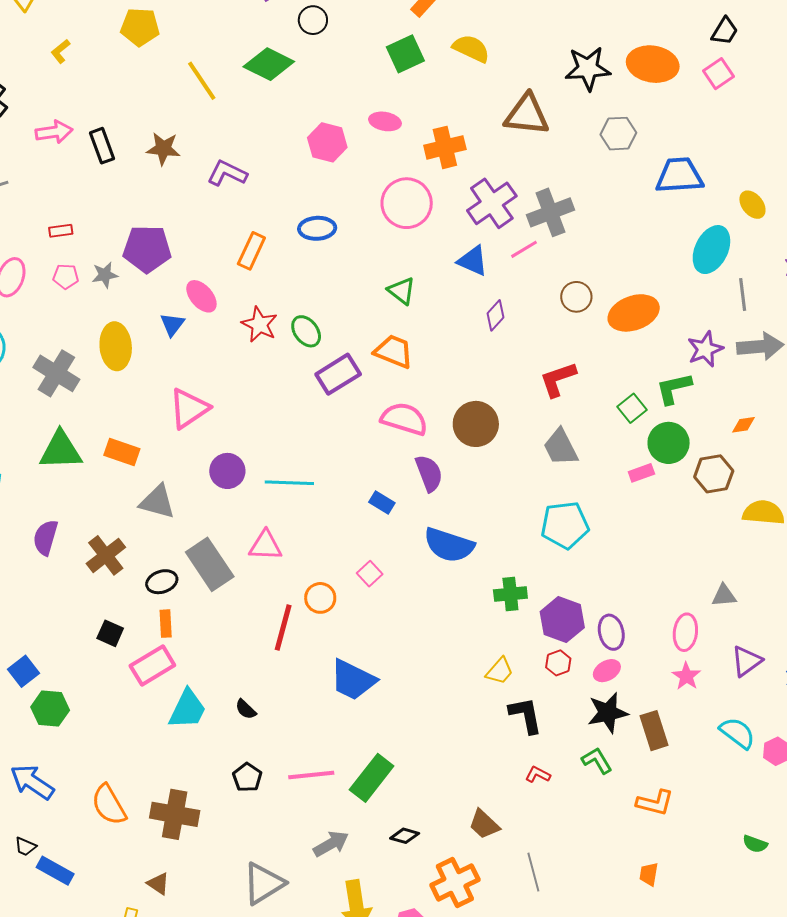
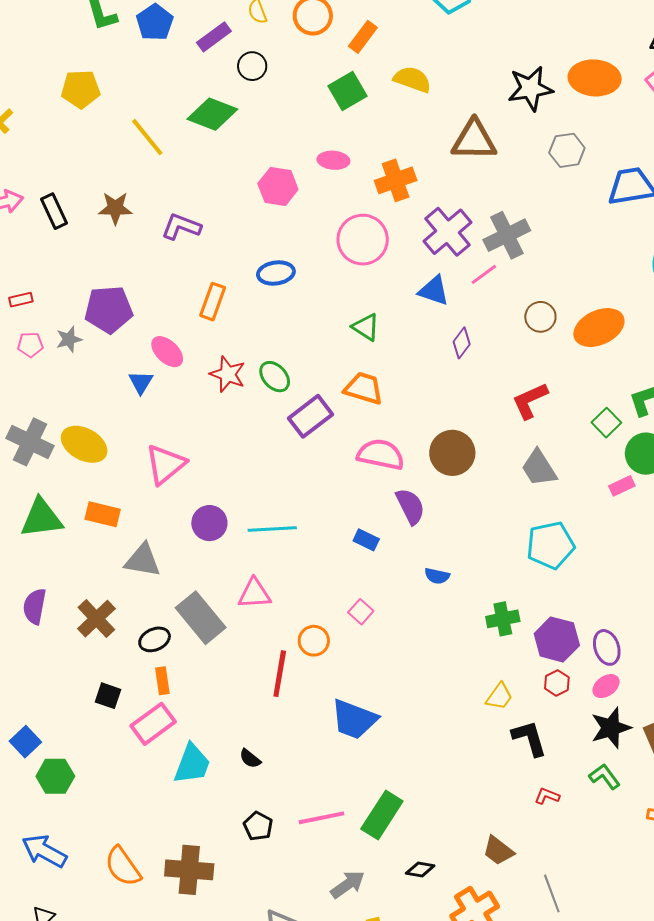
yellow ellipse: (116, 346) -> (84, 444), moved, turned -51
blue semicircle: (449, 545) -> (437, 576), size x0.5

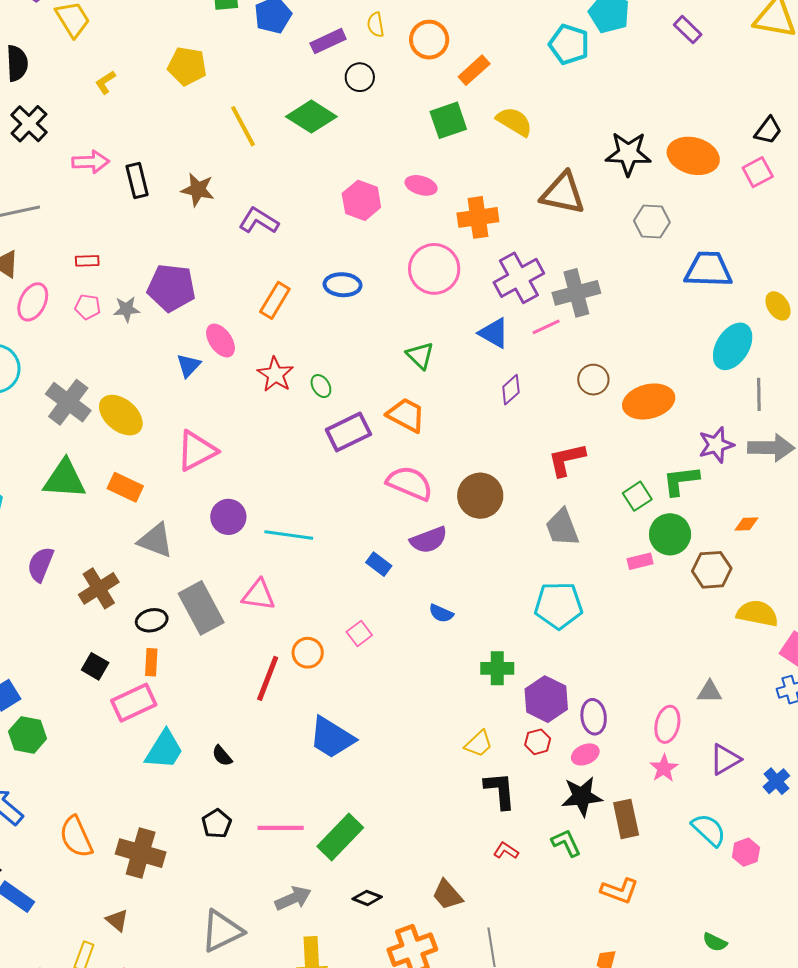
green ellipse: (275, 377) -> (321, 386), size x0.7
purple semicircle: (410, 506) -> (429, 540), turned 84

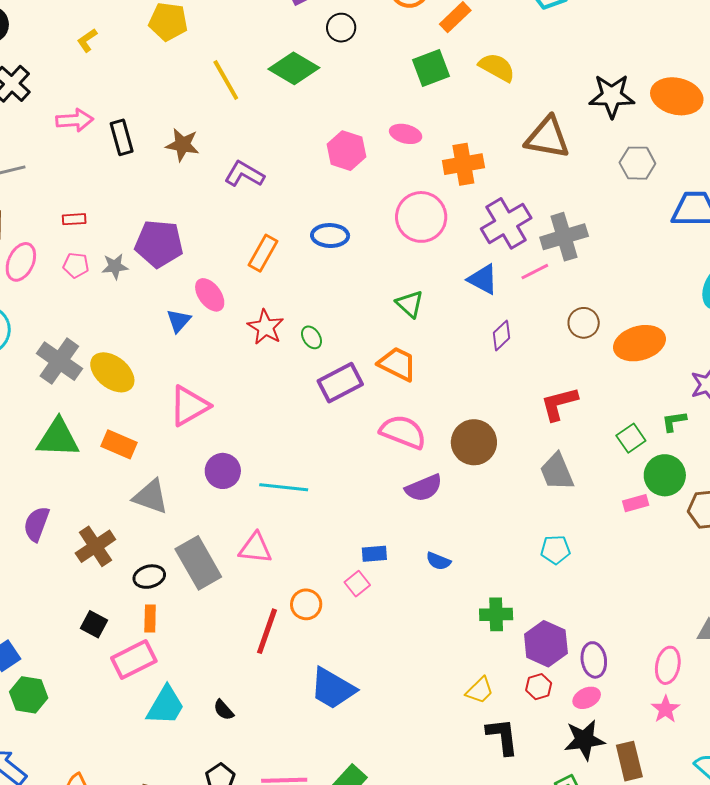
green L-shape: (681, 481) -> (674, 421), size x0.7
blue rectangle: (379, 564) -> (374, 554), moved, turned -40
cyan pentagon: (558, 605) -> (555, 550), size x0.6

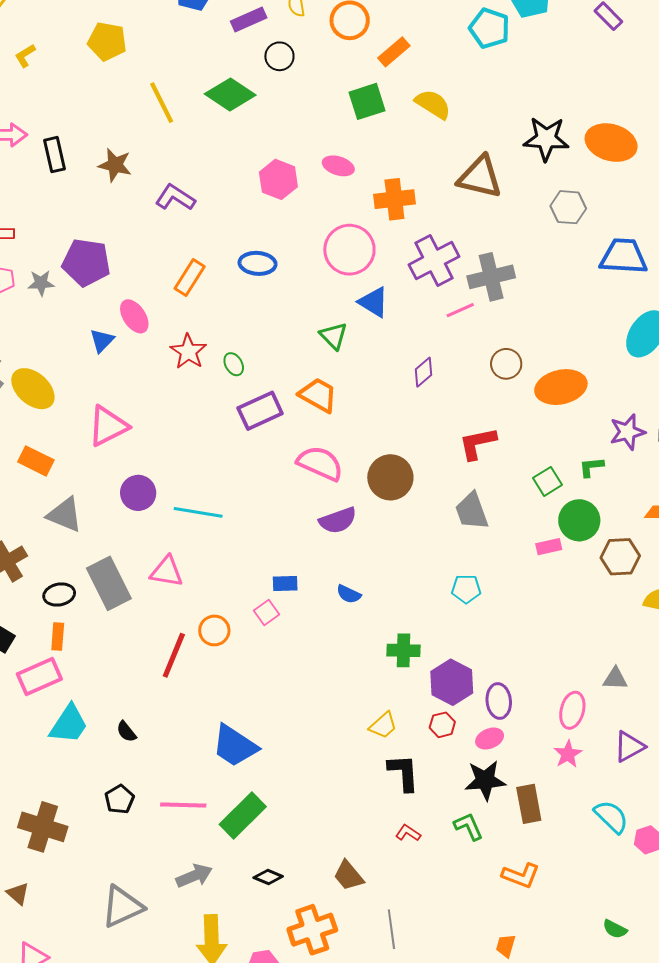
blue triangle: (483, 279) -> (373, 302), moved
blue trapezoid: (333, 689) -> (235, 746), moved

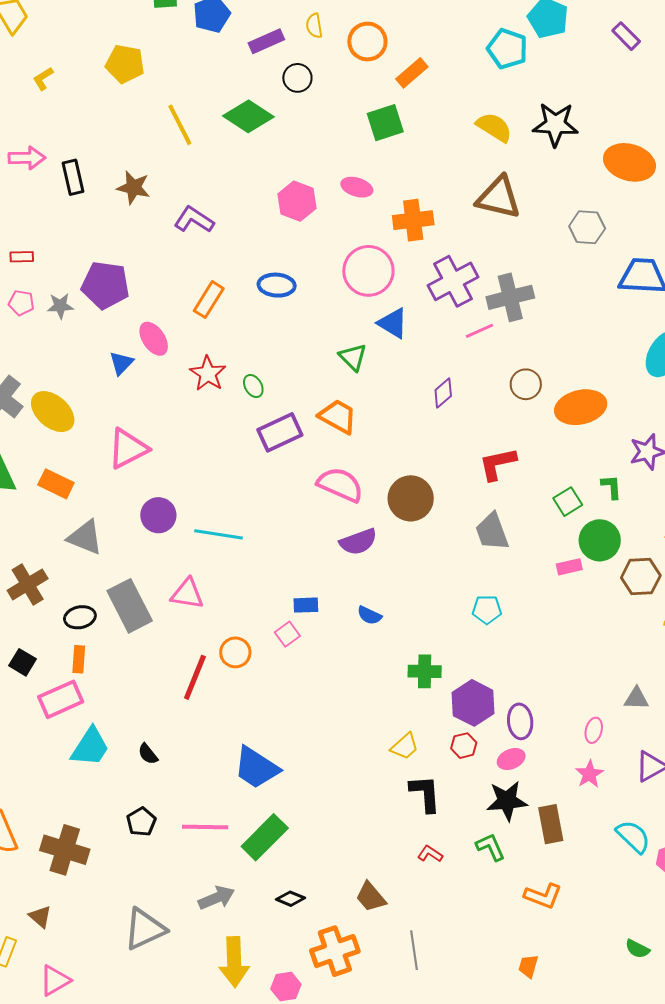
yellow semicircle: (433, 104) -> (494, 127), moved
black star: (546, 139) -> (555, 124), moved
green L-shape: (591, 467) -> (612, 487), turned 92
pink ellipse: (572, 710) -> (594, 730), size x0.7

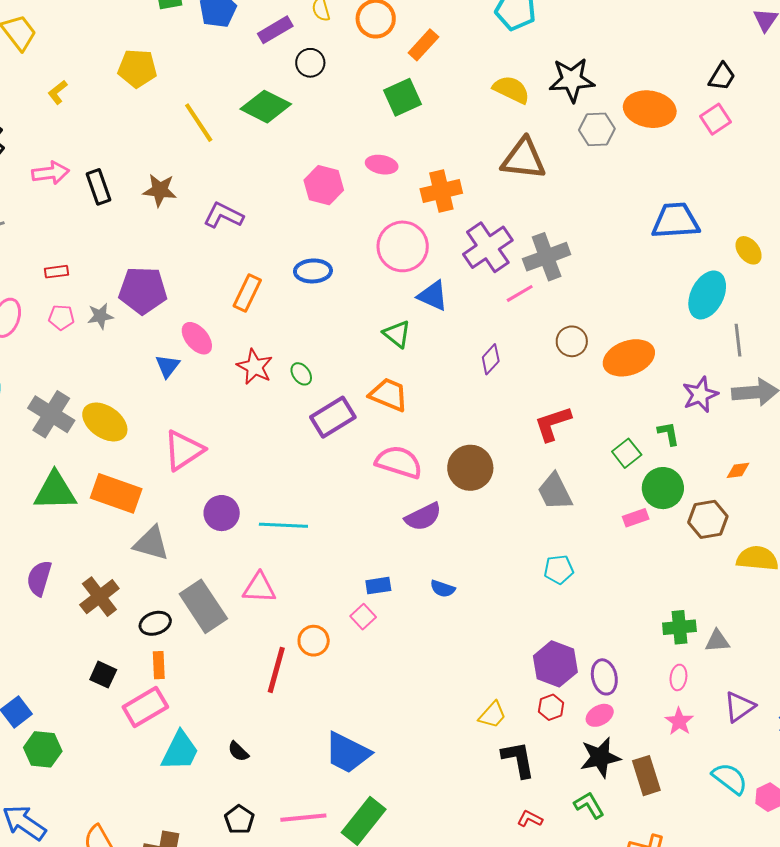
gray hexagon: (587, 227) -> (597, 129), moved
orange rectangle: (56, 484) -> (116, 493), size x1.4
green cross: (425, 671) -> (679, 627), moved

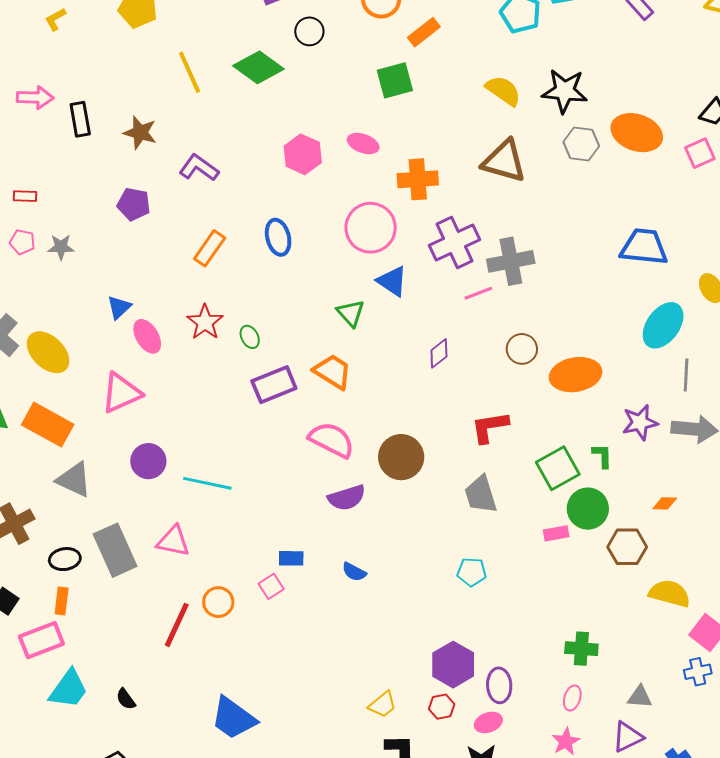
blue ellipse: (313, 271) -> (278, 237), turned 69
purple pentagon: (143, 290) -> (134, 204), moved, size x0.7
pink ellipse: (197, 338) -> (147, 336), moved
green square: (627, 453) -> (558, 468), size x1.5
gray triangle: (717, 641) -> (640, 697), moved

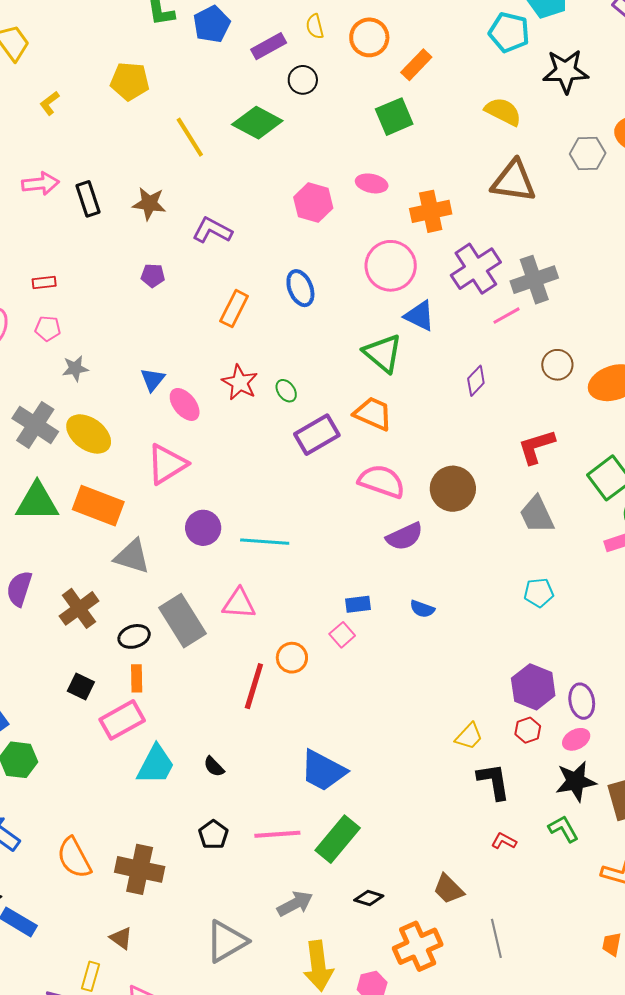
black star: (565, 91) -> (566, 71), moved
purple pentagon: (134, 204) -> (153, 276), size x0.7
gray star: (61, 247) -> (75, 368), moved
green triangle: (351, 313) -> (383, 353), size x1.4

